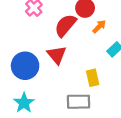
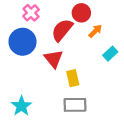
blue circle: (25, 66) -> (22, 42), moved
yellow rectangle: (93, 78) -> (73, 78), moved

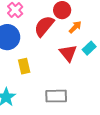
red triangle: (54, 59) -> (68, 53), moved
yellow rectangle: (73, 78) -> (24, 66), moved

